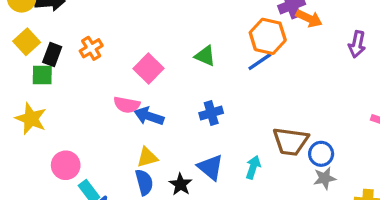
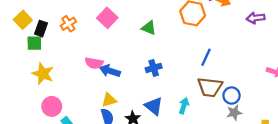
purple arrow: (357, 44) -> (256, 18), turned 72
blue line: (260, 62) -> (206, 57), moved, turned -30
pink square: (149, 69) -> (107, 18), moved
yellow star: (31, 119) -> (43, 74), moved

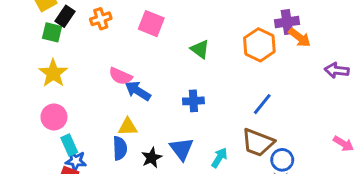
pink square: (107, 18) -> (151, 24), turned -36

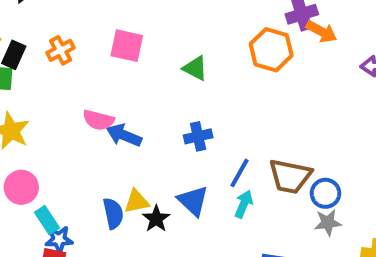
blue line: (262, 104) -> (239, 173), moved
yellow triangle: (128, 127) -> (136, 201), moved

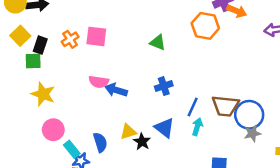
pink square: (127, 46) -> (96, 36), moved
blue circle: (325, 193) -> (249, 115), size x1.5
blue semicircle: (113, 213) -> (100, 142), moved

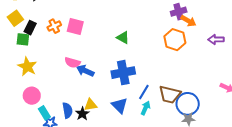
orange hexagon: (205, 26) -> (175, 40), moved
blue cross: (164, 86) -> (123, 73), size x1.6
black star: (142, 142) -> (82, 114), moved

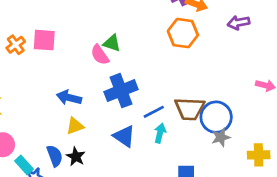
pink semicircle: (72, 62) -> (100, 55), moved, turned 49
blue line: (144, 92) -> (154, 112), turned 42
yellow triangle: (91, 105) -> (75, 126), moved

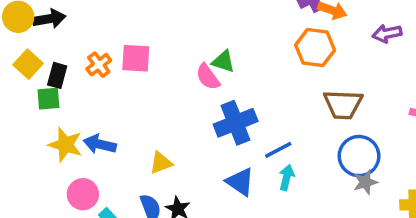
blue arrow: (69, 98) -> (100, 144), moved
brown trapezoid: (190, 109) -> (343, 104), moved
yellow triangle: (75, 126) -> (161, 163), moved

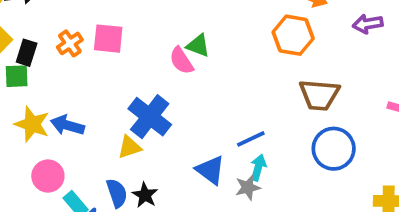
blue cross: (236, 123) -> (150, 117), moved, turned -33
gray star: (365, 182) -> (248, 187), moved

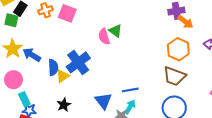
orange hexagon: (293, 35) -> (178, 49), moved
yellow triangle: (129, 147) -> (63, 76), turned -32
blue semicircle: (117, 193) -> (53, 67), moved

